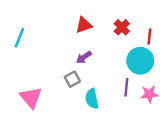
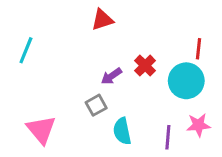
red triangle: (84, 25) -> (102, 20), moved
red cross: (122, 27) -> (145, 66), moved
purple line: (126, 87) -> (168, 137), moved

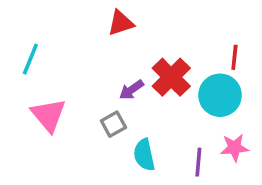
red cross: (145, 66) -> (171, 77), size x1.5
pink triangle: (41, 130) -> (48, 115), moved

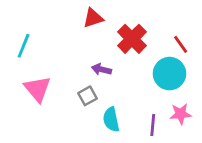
red line: (234, 57) -> (181, 44), turned -42
red cross: (171, 77) -> (132, 39), moved
purple arrow: (132, 90) -> (101, 69), turned 48

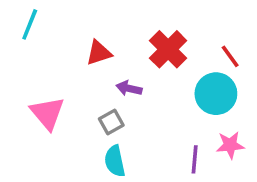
red triangle: (93, 18) -> (99, 53), moved
cyan line: (24, 46) -> (30, 24), moved
cyan semicircle: (111, 119) -> (115, 161), moved

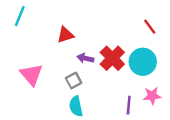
red cross: (168, 49) -> (112, 58), moved
red line: (230, 56) -> (150, 27), moved

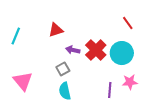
cyan line: (20, 16) -> (16, 36), moved
pink triangle: (31, 75) -> (23, 81), moved

